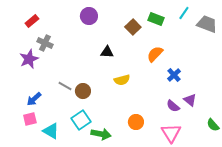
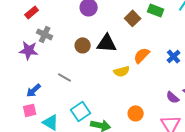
black triangle: (107, 52) -> (107, 43), size x1.5
orange semicircle: (155, 54) -> (142, 55), moved
purple star: (29, 59) -> (29, 50), turned 30
blue cross: (174, 75) -> (174, 56), moved
brown circle: (83, 91) -> (83, 45), moved

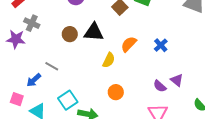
yellow semicircle: (122, 71) -> (109, 60), turned -49
blue arrow: (34, 90) -> (34, 80), moved
pink square: (30, 110) -> (17, 99), turned 32
orange circle: (136, 113) -> (116, 92), moved

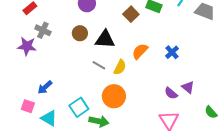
brown circle: (70, 34) -> (80, 33), moved
gray line: (52, 66) -> (99, 65), moved
orange circle: (116, 92) -> (114, 96), moved, size x1.5

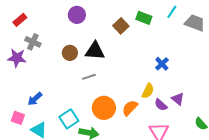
brown circle: (80, 33) -> (70, 53), moved
orange semicircle: (140, 51) -> (130, 108), moved
gray line: (99, 65) -> (89, 77), turned -48
yellow semicircle: (120, 67) -> (148, 91), moved

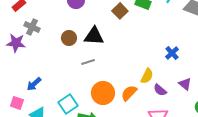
blue cross: (162, 64) -> (172, 53), moved
purple triangle: (178, 99) -> (185, 84), moved

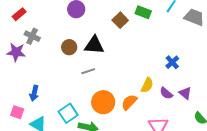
blue arrow: (34, 84) -> (34, 93), turned -35
purple semicircle: (160, 90) -> (166, 93), moved

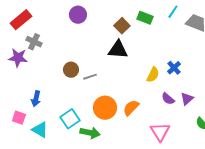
red rectangle: (19, 14) -> (21, 20), size x1.5
black triangle: (94, 45) -> (118, 50), moved
brown circle: (69, 47) -> (71, 70), moved
yellow semicircle: (147, 85) -> (153, 75), moved
purple triangle: (185, 93) -> (187, 99), turned 40

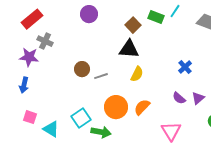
cyan line: (173, 12) -> (175, 11), moved
yellow semicircle: (153, 75) -> (137, 74), moved
blue arrow: (36, 99) -> (24, 85), moved

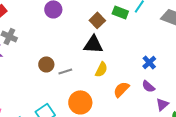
purple semicircle: (179, 98) -> (148, 86), moved
purple triangle: (198, 98) -> (162, 104), moved
orange semicircle: (142, 107) -> (121, 89), moved

